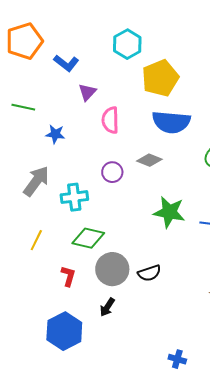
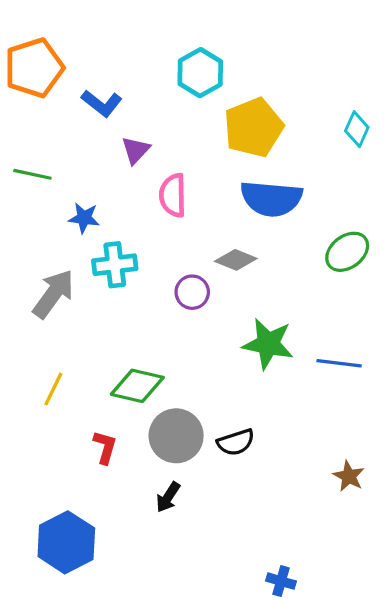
purple circle: (112, 172) -> (192, 292), moved
cyan cross: (74, 197) -> (115, 265), moved
blue hexagon: (64, 331) -> (66, 542), moved

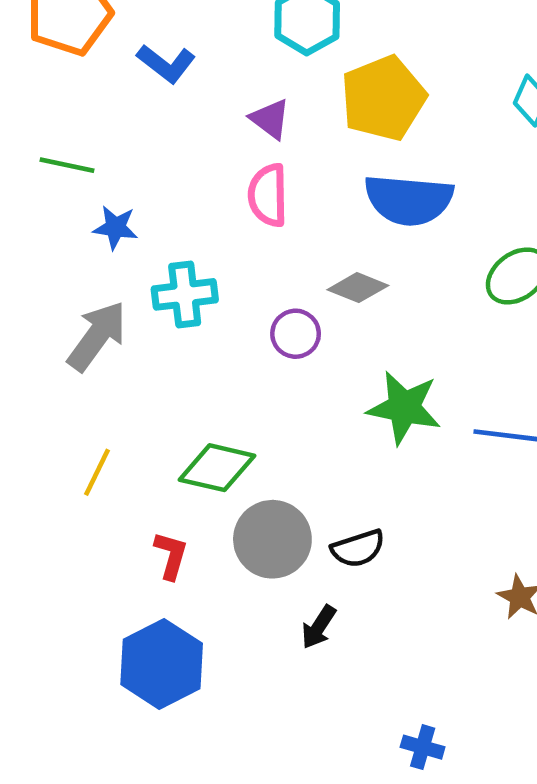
purple triangle: (136, 150) -> (270, 119), moved, turned -36
blue star: (84, 218) -> (115, 227), moved
black arrow: (168, 497) -> (319, 627), moved
blue hexagon: (66, 542) -> (162, 664), moved

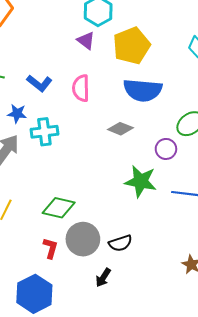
blue L-shape: (166, 64) -> (39, 83), moved
purple triangle: (270, 119) -> (86, 41), moved
blue star: (115, 227) -> (17, 114), moved
purple circle: (296, 334) -> (166, 149), moved
red L-shape: (171, 555) -> (51, 248), moved

